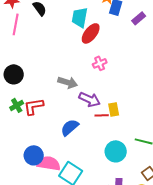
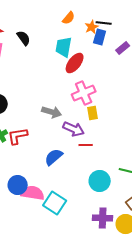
pink cross: (100, 63) -> (84, 93), size x1.6
yellow rectangle: (114, 109) -> (93, 113), moved

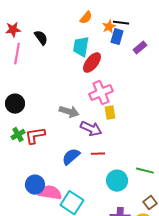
red line: (86, 145) -> (98, 154), moved

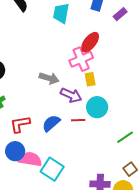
red ellipse: (92, 63) -> (90, 42), moved
red L-shape: (35, 136) -> (20, 124), moved
green line: (145, 171) -> (125, 137), turned -48
cyan circle: (117, 181) -> (97, 107), moved

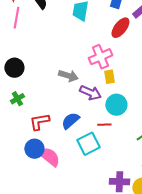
red ellipse: (90, 42) -> (120, 28), moved
red line: (78, 120) -> (104, 125), moved
pink semicircle: (30, 159) -> (49, 157), turned 30
cyan square: (52, 169) -> (88, 144), moved, turned 30

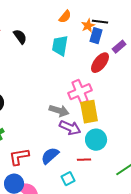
gray arrow: (68, 76) -> (59, 111), moved
yellow rectangle: (109, 77) -> (89, 112), size x1.6
cyan square: (88, 144) -> (68, 179), size x0.6

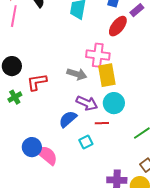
pink cross: (80, 92) -> (98, 55), turned 30
purple arrow: (70, 128) -> (87, 103), moved
red L-shape: (19, 157) -> (37, 82), moved

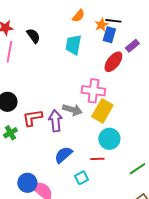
yellow rectangle: (107, 75) -> (102, 111), turned 40
purple arrow: (87, 103) -> (55, 121), moved, turned -120

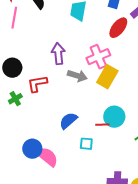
pink cross: (93, 91) -> (98, 57), turned -30
purple arrow: (55, 121) -> (58, 54), moved
cyan circle: (109, 139) -> (114, 117), moved
cyan square: (81, 178) -> (86, 144), turned 32

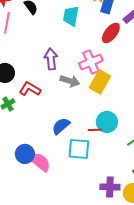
red L-shape: (37, 84) -> (30, 89), turned 40
cyan square: (86, 144) -> (79, 149), size x1.6

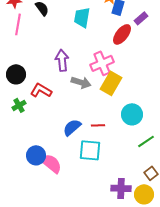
cyan circle: (107, 122) -> (132, 114), moved
red line: (95, 130) -> (98, 125), moved

